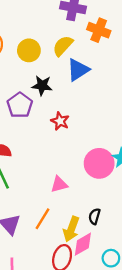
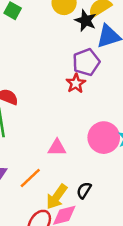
black star: (42, 85) -> (86, 21), moved
purple pentagon: (20, 105) -> (86, 62), moved

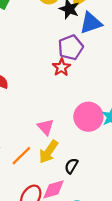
pink triangle: (57, 148) -> (45, 127), turned 48
yellow arrow: (57, 197) -> (49, 152), moved

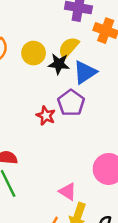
red star: (61, 67) -> (46, 116), moved

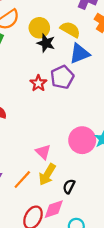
yellow semicircle: (69, 48) -> (70, 29), turned 66
black star: (59, 64) -> (46, 43), moved

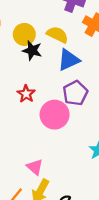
purple pentagon: (62, 77) -> (75, 93), moved
pink circle: (82, 140) -> (55, 115), moved

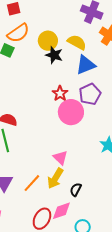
red star: (26, 94) -> (60, 93), moved
pink triangle: (35, 167) -> (60, 158), moved

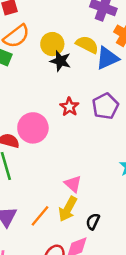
blue triangle: (86, 65) -> (107, 58), moved
pink circle: (71, 112) -> (33, 128), moved

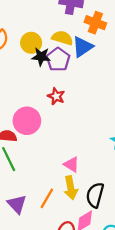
purple pentagon: (105, 106) -> (58, 59), moved
yellow arrow: (68, 209) -> (71, 188), turned -30
black semicircle: (93, 221) -> (95, 195), size x1.6

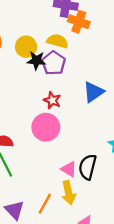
orange cross: (95, 23) -> (79, 22), moved
blue triangle: (83, 47) -> (93, 92), moved
pink circle: (27, 121) -> (46, 127), moved
black semicircle: (95, 195) -> (88, 167), moved

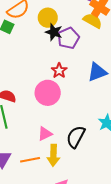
yellow semicircle: (58, 41) -> (93, 21), moved
pink triangle: (69, 169) -> (45, 134), moved, turned 49
orange line: (45, 204) -> (30, 160), turned 36

